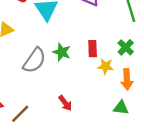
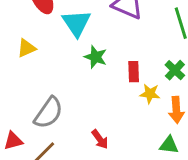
green star: (62, 52) -> (95, 57), moved
gray semicircle: (34, 60) -> (48, 113), moved

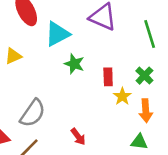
cyan triangle: (76, 23) -> (57, 34), turned 36
yellow star: (150, 94) -> (122, 96), turned 30

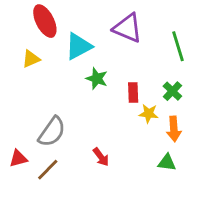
yellow triangle: (13, 56) -> (31, 59), moved
yellow star: (122, 96) -> (149, 114), turned -30

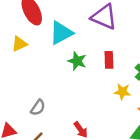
red rectangle: (133, 93) -> (109, 60), moved
gray semicircle: (52, 132) -> (38, 108), size x0.6

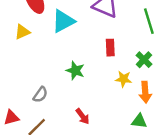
green star: (77, 61) -> (75, 71), moved

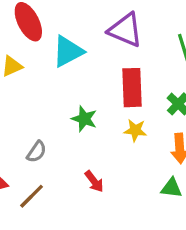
red rectangle: (110, 48) -> (132, 88), size x1.6
yellow star: (124, 79) -> (135, 130), moved

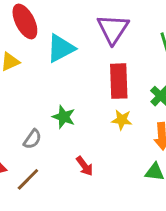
purple triangle: (125, 30) -> (113, 29), turned 40
green star: (84, 119) -> (64, 117), moved

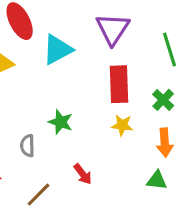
gray semicircle: (32, 139) -> (27, 146), turned 144
brown line: (28, 179) -> (39, 195), moved

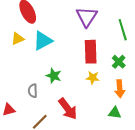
cyan triangle: (57, 49) -> (43, 41), moved
red arrow: (83, 174) -> (68, 109), size x1.6

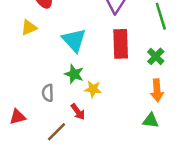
cyan triangle: (43, 41) -> (74, 40), moved, turned -45
yellow star: (93, 78) -> (93, 89), moved
red arrow: (68, 109) -> (78, 112), moved, size x0.6

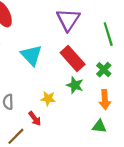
red rectangle: (121, 44) -> (73, 58), turned -40
green star: (74, 74) -> (75, 85), moved

